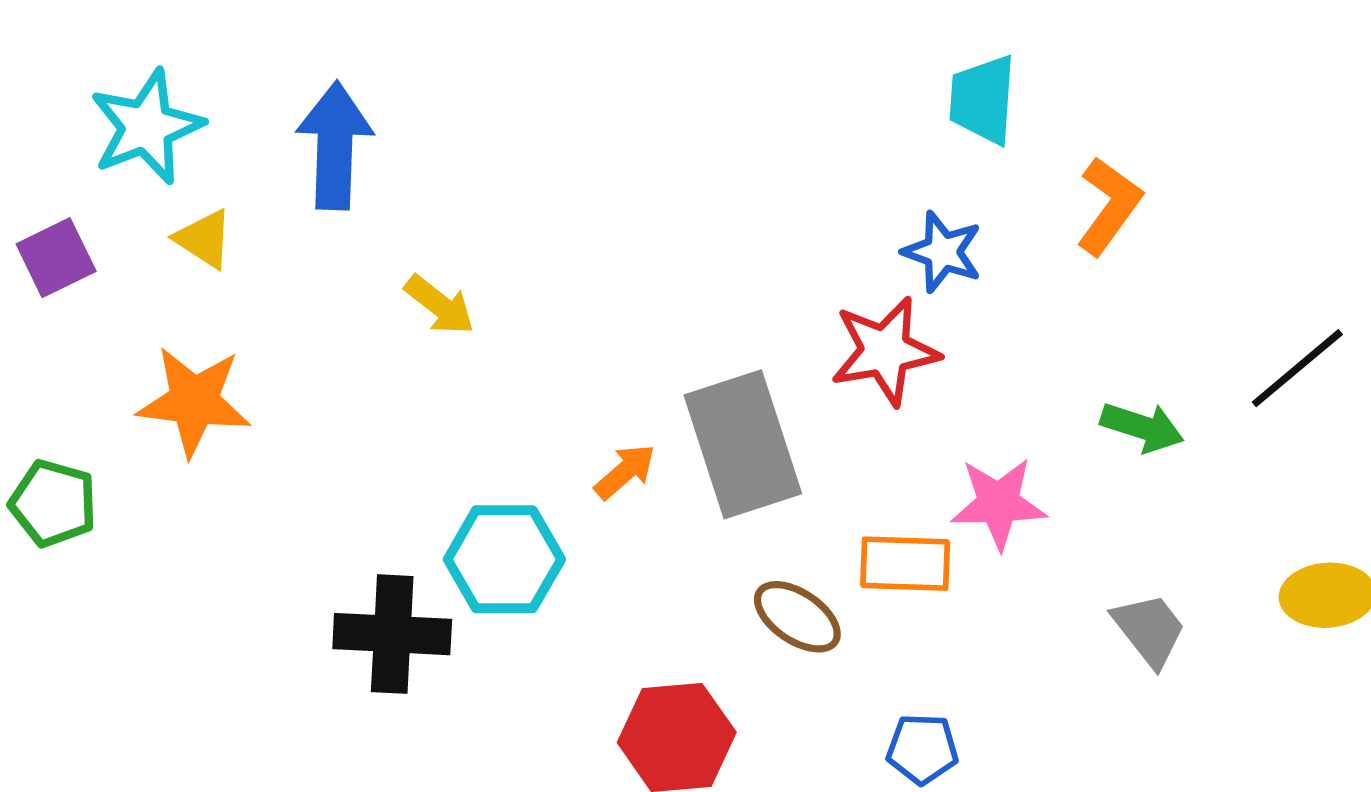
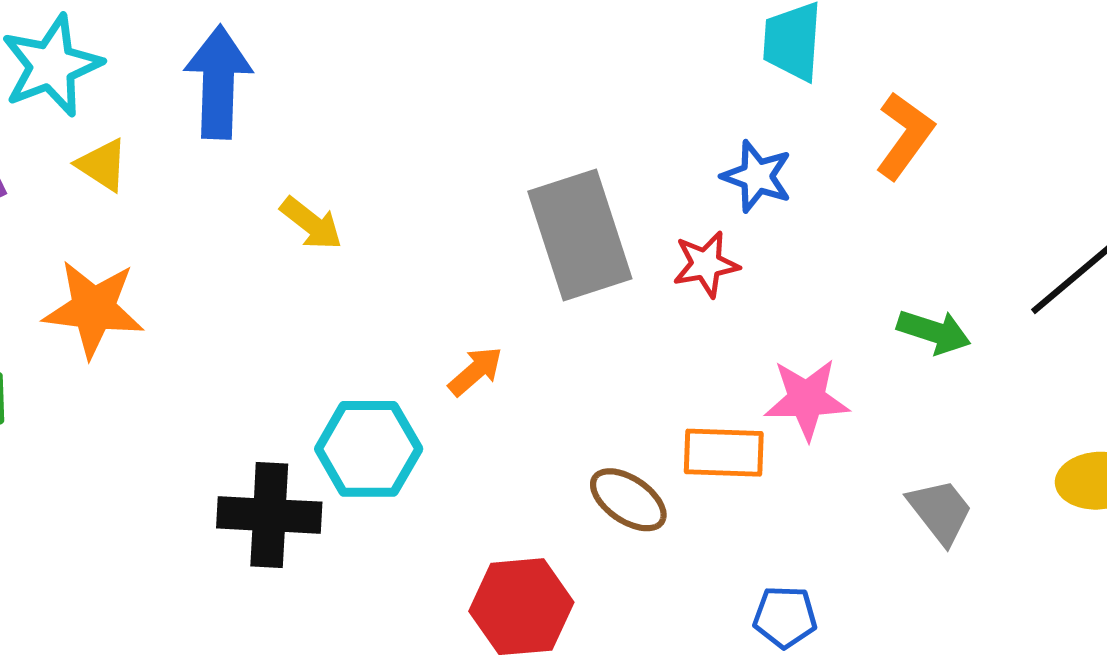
red star: (885, 351) -> (706, 264), size x0.7
gray rectangle: (743, 444) -> (580, 235), moved
blue pentagon: (922, 749) -> (785, 617), moved

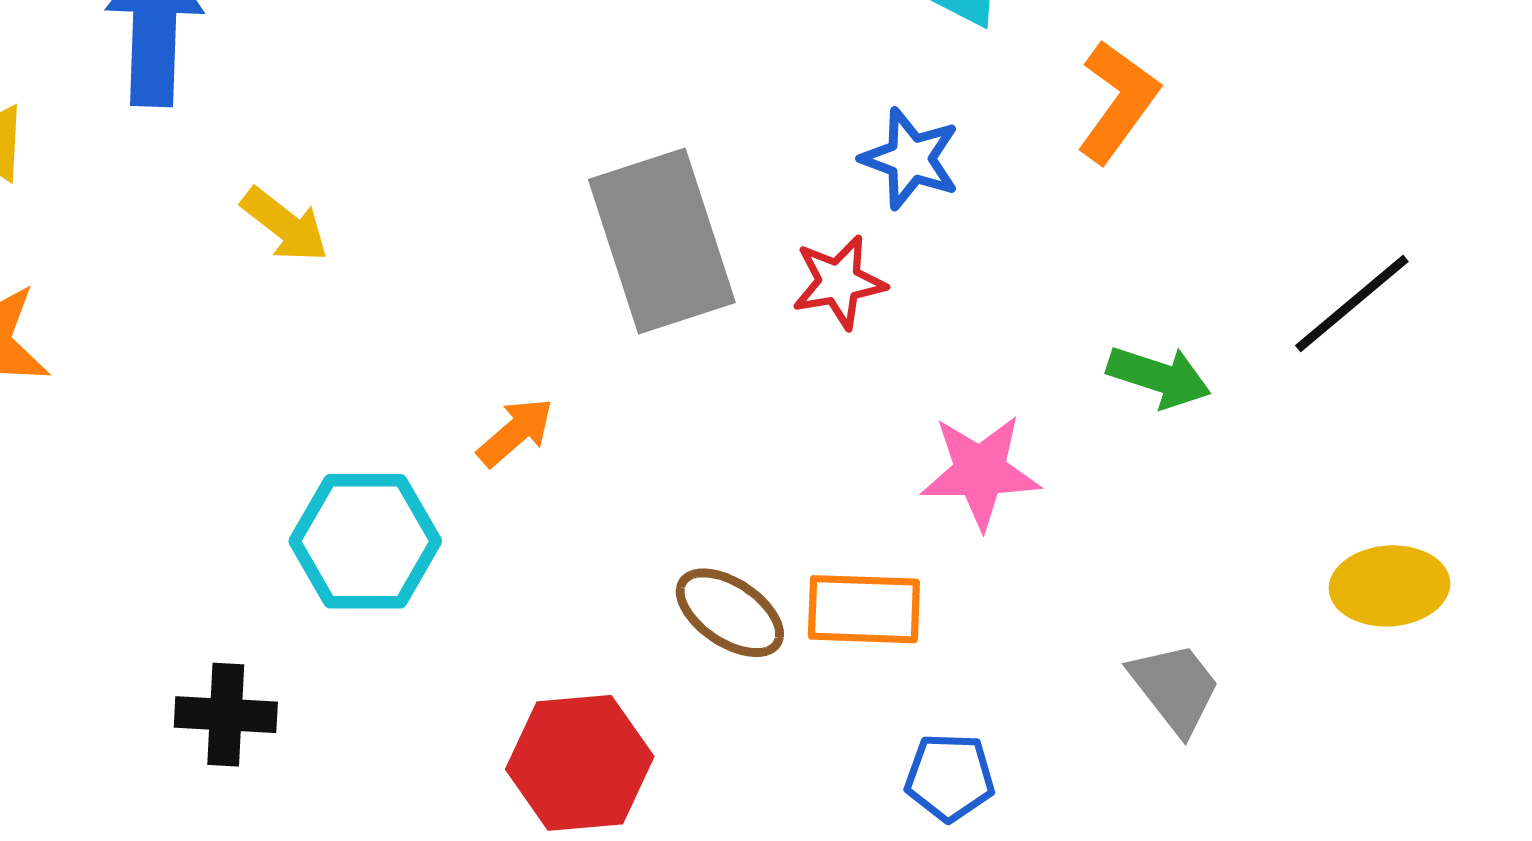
orange rectangle: (724, 453) -> (864, 609), moved
gray trapezoid: (940, 511) -> (1175, 688), moved
black cross: (269, 515) -> (226, 715), moved, size x0.7

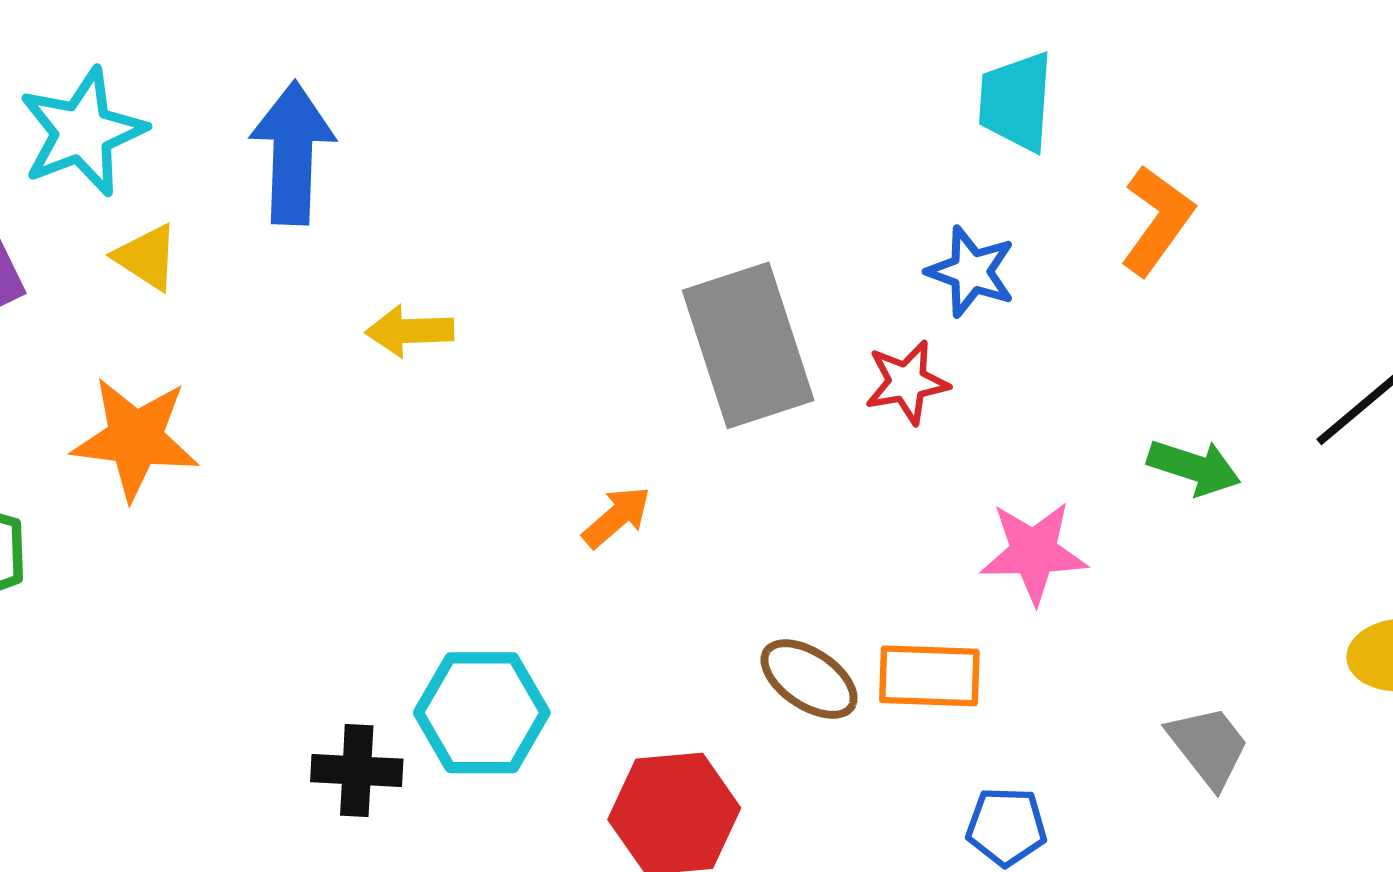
yellow arrow: (285, 225) -> (410, 331), turned 140
cyan hexagon: (365, 541) -> (482, 713), moved

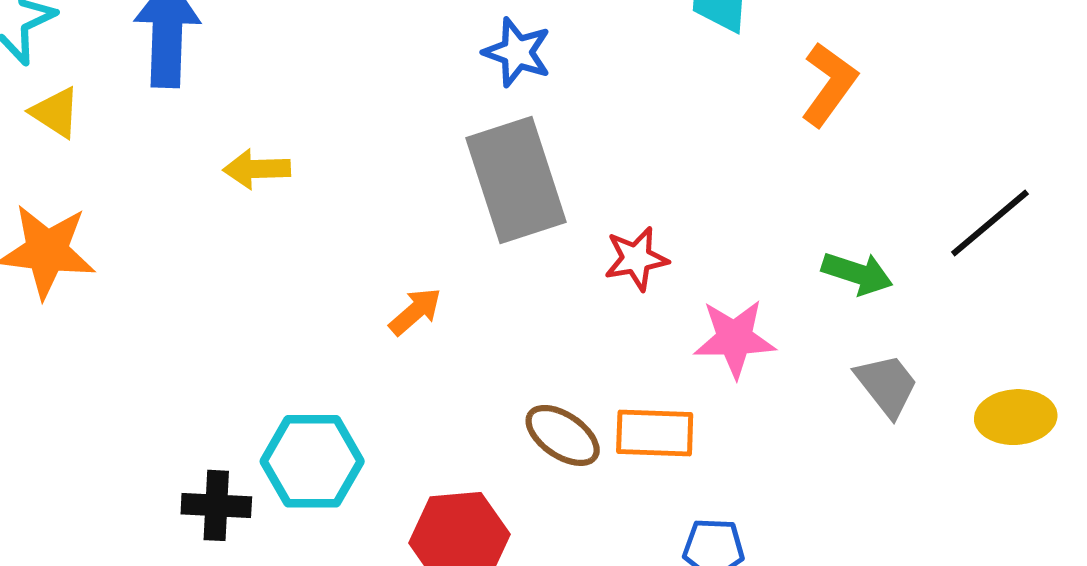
blue star: (971, 272) -> (517, 52), moved
red star: (907, 382) -> (636, 259), moved
gray trapezoid: (1208, 746) -> (887, 385), moved

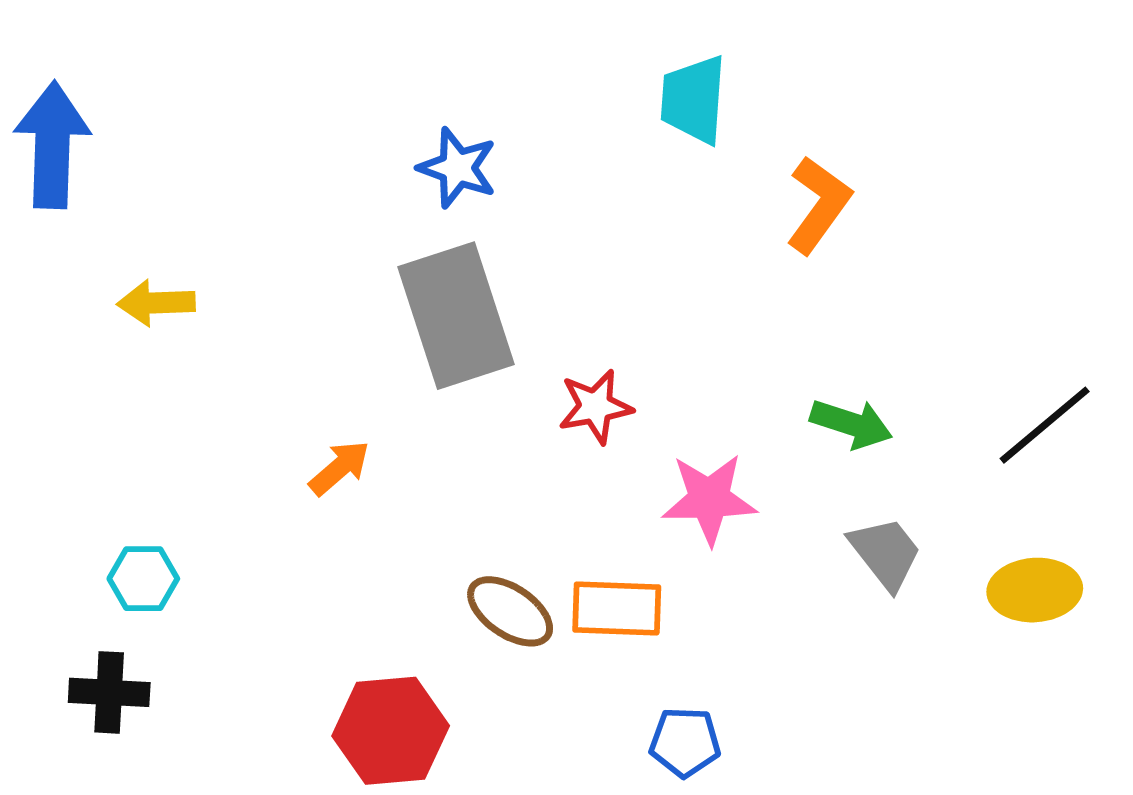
black line: (990, 223) -> (1045, 425), moved
cyan hexagon: (312, 461) -> (143, 579), moved, size x0.6

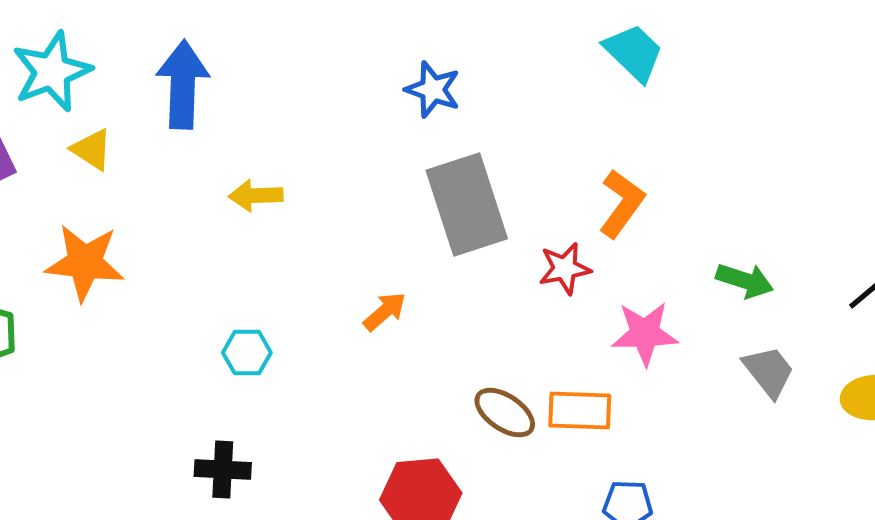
cyan trapezoid: (693, 100) -> (634, 53), turned 130
blue star: (457, 168) -> (433, 90), moved
orange L-shape: (819, 205) -> (622, 204), moved
cyan hexagon: (143, 579) -> (247, 353), moved

